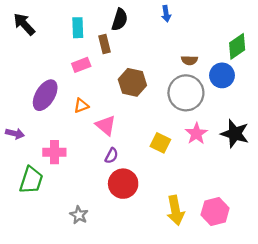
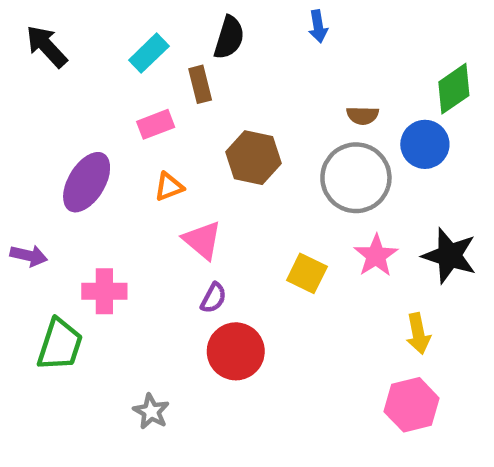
cyan rectangle: (78, 28) -> (149, 53), turned 48
orange triangle: (81, 106) -> (169, 187), moved
yellow arrow: (175, 210) -> (418, 334), moved, size x0.7

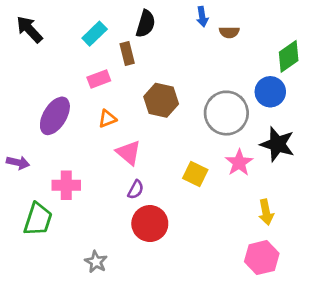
brown semicircle: (363, 115) -> (229, 32), moved
black star: (449, 256) -> (277, 144), moved

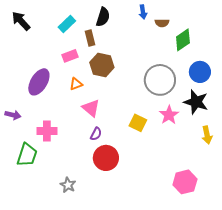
green diamond: (289, 56) -> (183, 40), moved
blue circle: (270, 92) -> (200, 72), moved
brown hexagon: (161, 100) -> (102, 65), moved
yellow arrow: (266, 212) -> (207, 135), moved

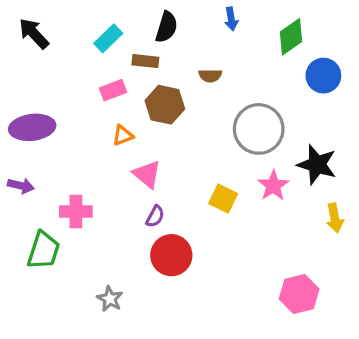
brown semicircle: (162, 23) -> (210, 76), moved
brown rectangle: (90, 38) -> (145, 61), turned -70
green diamond: (183, 40) -> (291, 37), moved
blue circle: (200, 72) -> (323, 76), moved
purple ellipse: (39, 82) -> (32, 127), moved, turned 52

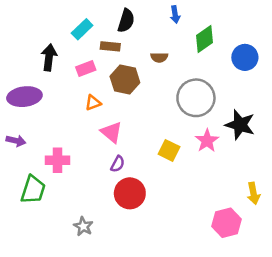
black arrow: (34, 34) -> (49, 57), moved, turned 50
green diamond: (291, 37) -> (205, 39), moved
yellow arrow: (335, 218) -> (253, 193), moved

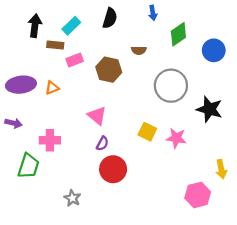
brown rectangle: (110, 46) -> (55, 45), moved
black arrow: (49, 57) -> (35, 26), moved
orange triangle: (93, 103) -> (52, 88), moved
pink star: (207, 141) -> (176, 138), moved, turned -30

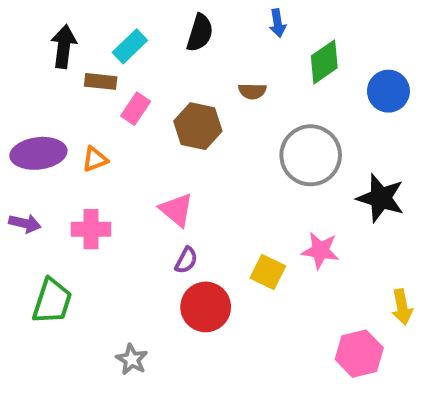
pink rectangle: (75, 60) -> (136, 109), turned -35
yellow square: (147, 132) -> (268, 272), moved
pink cross: (50, 140) -> (91, 229), moved

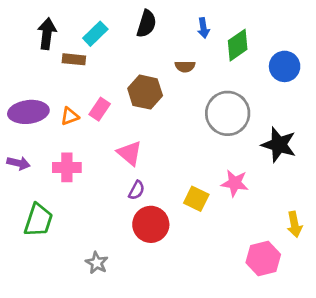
blue arrow: (278, 23) -> (203, 28), moved
pink rectangle: (136, 109) -> (100, 109), moved

